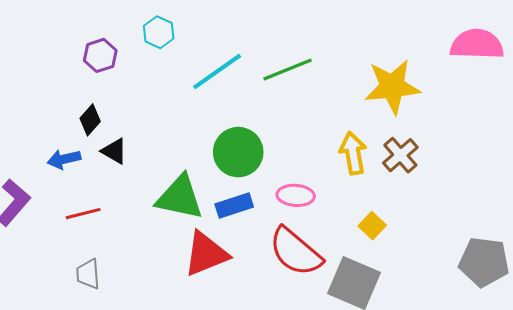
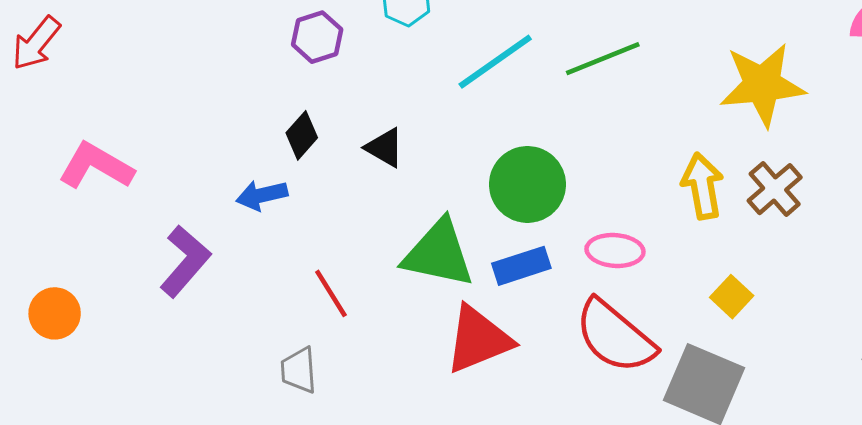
black triangle: (114, 151) -> (385, 148), moved
red line: (83, 214) -> (331, 293), moved, turned 72

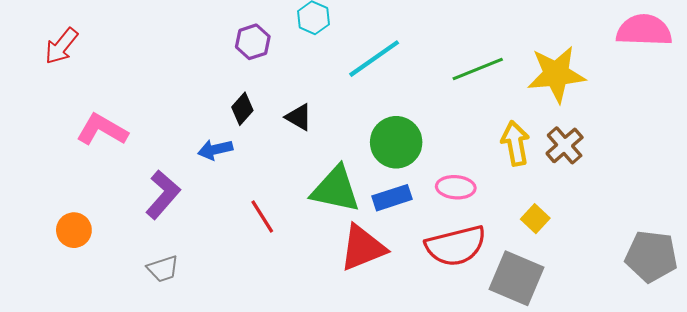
green line: (603, 59) -> (478, 69), moved
red semicircle: (615, 336) -> (456, 246), turned -54
gray trapezoid: (299, 370) -> (163, 269), moved, turned -104

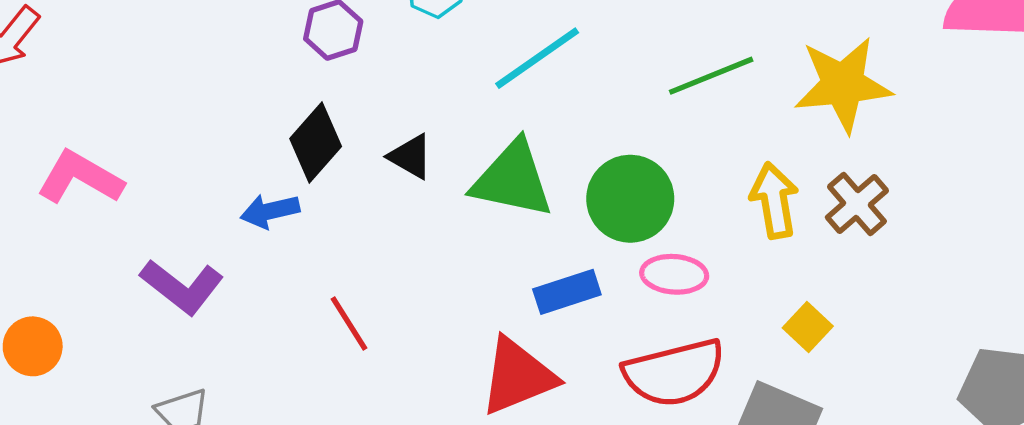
black diamond: (242, 109) -> (316, 142), size x1.4
green circle: (396, 142) -> (630, 199), moved
green triangle: (335, 189) -> (512, 179), moved
purple L-shape: (163, 195) -> (182, 287), turned 87

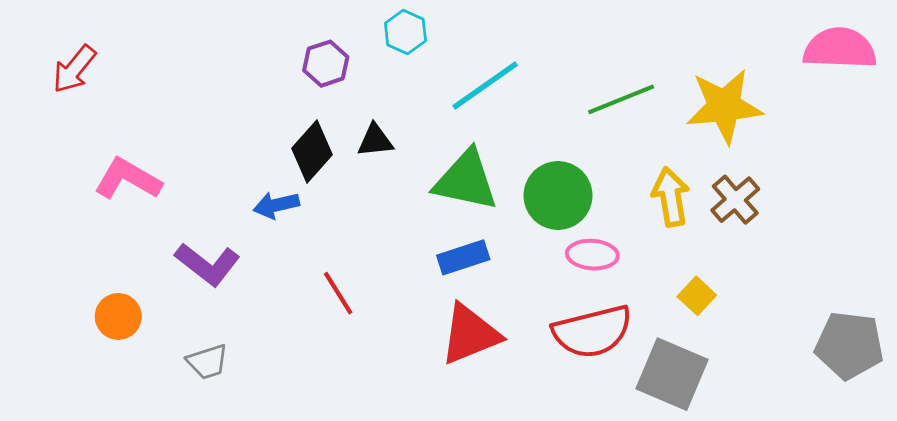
black triangle: (411, 157) -> (375, 141), moved, turned -36
blue rectangle: (567, 292) -> (463, 257), moved
orange circle: (33, 346) -> (118, 316), moved

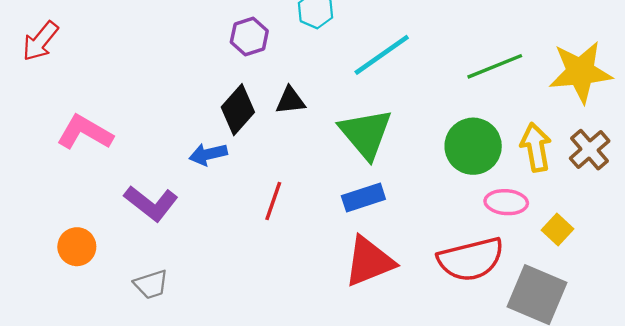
green triangle: (466, 180) -> (366, 134), turned 38
green circle: (558, 196) -> (473, 146), moved
pink ellipse: (592, 255) -> (506, 202), moved
red line: (338, 293) -> (273, 201), moved, turned 51

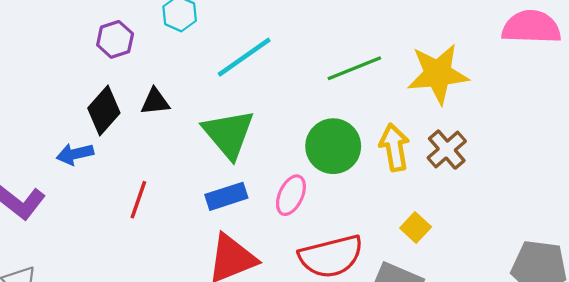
pink ellipse: (506, 202) -> (291, 195), moved, turned -69

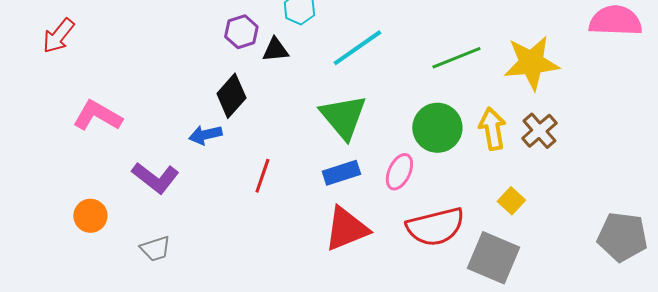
black triangle: (155, 102) -> (275, 50), moved

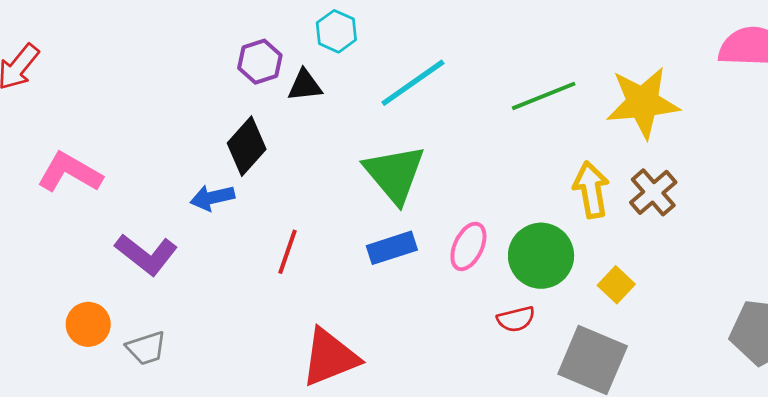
green circle: (437, 128) -> (541, 256), moved
orange circle: (90, 216) -> (88, 324), moved
red semicircle: (435, 227) -> (516, 319), size x0.5
red triangle: (346, 229) -> (330, 357), moved

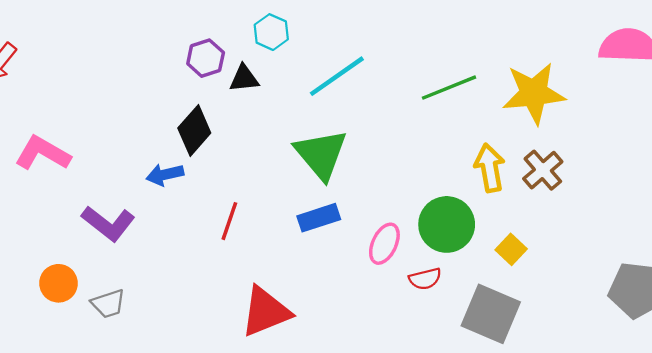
pink ellipse: (468, 246) -> (384, 244), moved

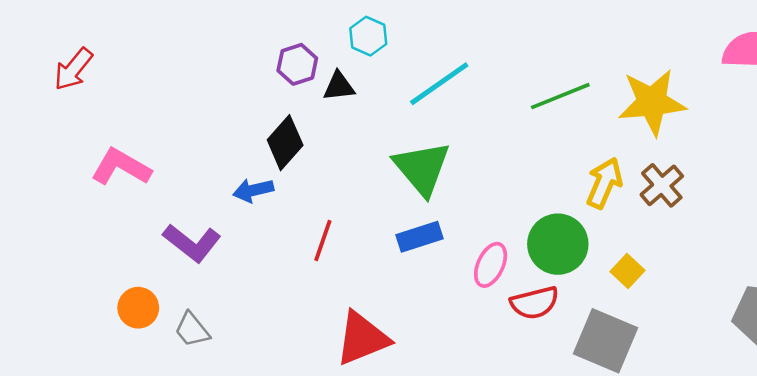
yellow arrow: (490, 168) -> (604, 183), turned 33
red semicircle: (425, 279) -> (535, 303), size x1.4
gray trapezoid: (108, 304) -> (192, 330), turned 69

